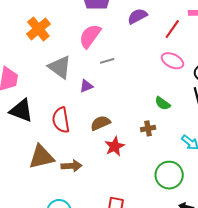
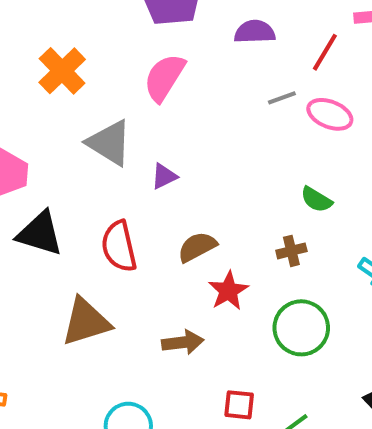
purple semicircle: (137, 16) -> (255, 32), turned 30
gray line: (107, 61) -> (282, 98), moved
brown arrow: (72, 166) -> (183, 342), moved
green circle: (169, 175) -> (301, 328), moved

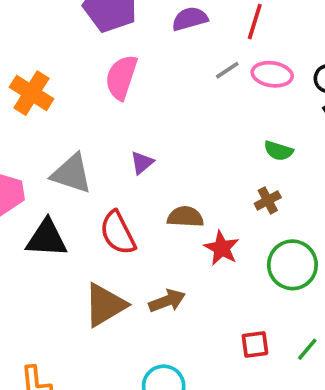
gray triangle: (109, 143) -> (72, 174), moved
brown semicircle: (197, 247) -> (185, 217), turned 45
brown arrow: (183, 342) -> (167, 301), moved

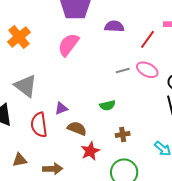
gray line: (227, 70) -> (123, 71), moved
green semicircle: (278, 151) -> (107, 105), moved, turned -49
purple triangle: (142, 163) -> (61, 108), moved
brown triangle: (105, 305) -> (20, 160), size x0.6

